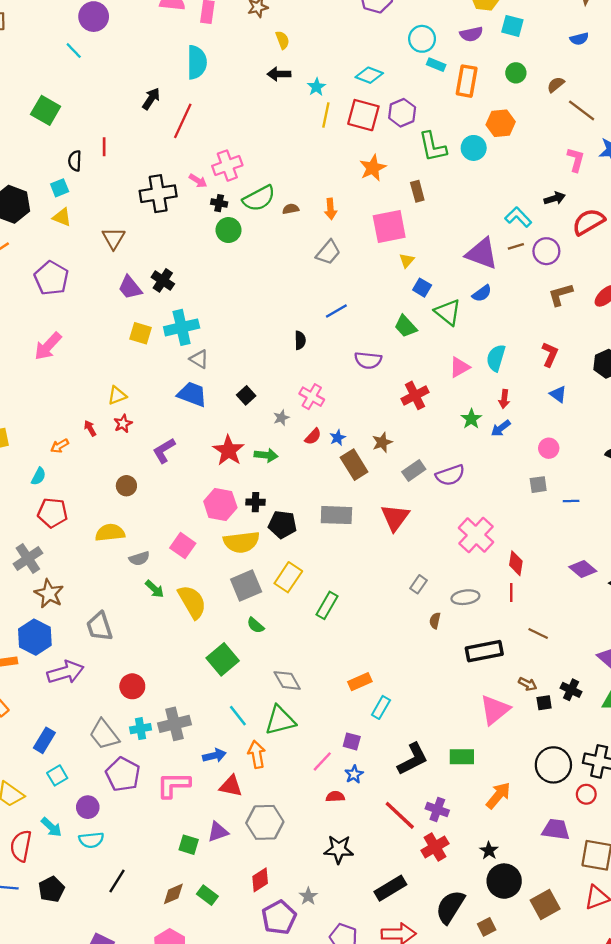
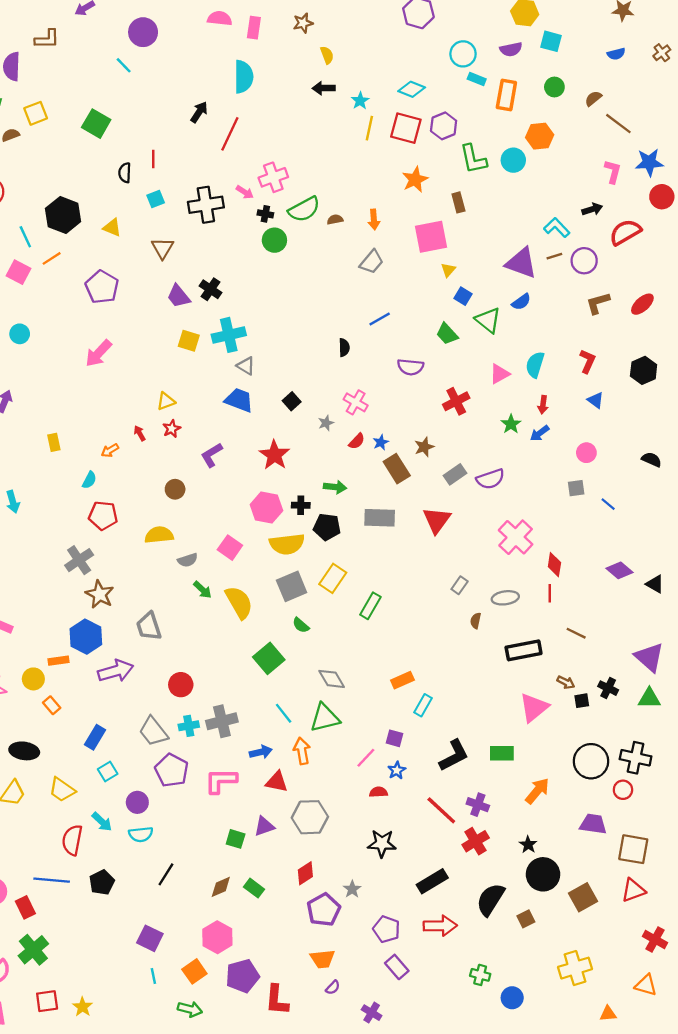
cyan square: (60, 188) -> (156, 199), moved
green arrow: (266, 455) -> (335, 487), moved
blue line: (571, 501) -> (608, 504), turned 42

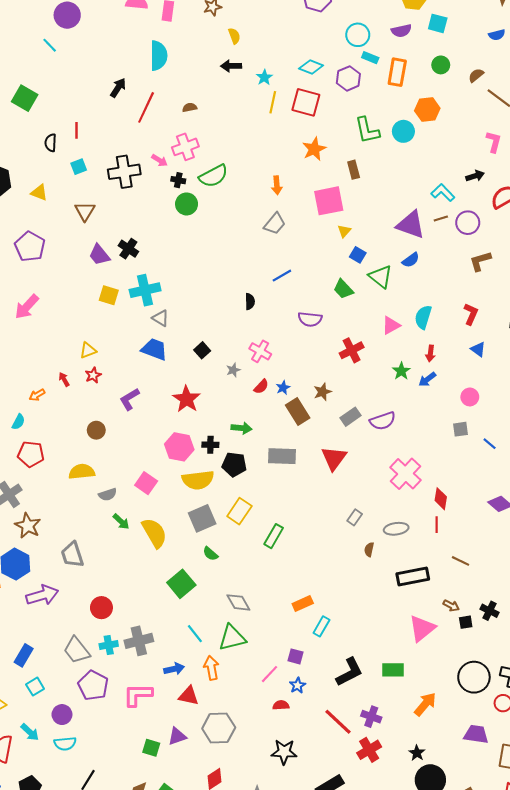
purple hexagon: (444, 126) -> (348, 78), moved
brown semicircle: (335, 220) -> (190, 107), moved

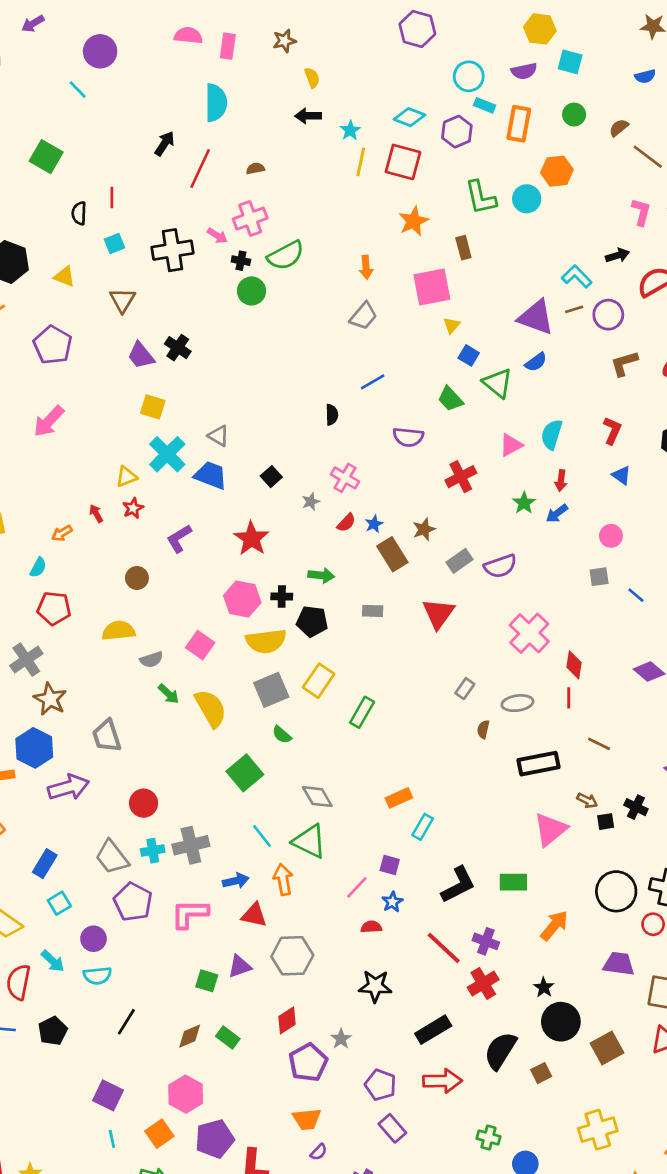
cyan cross: (145, 290) -> (167, 454), moved, turned -32
gray rectangle: (282, 456) -> (373, 611), size x0.6
green triangle: (232, 638) -> (309, 841), turned 40

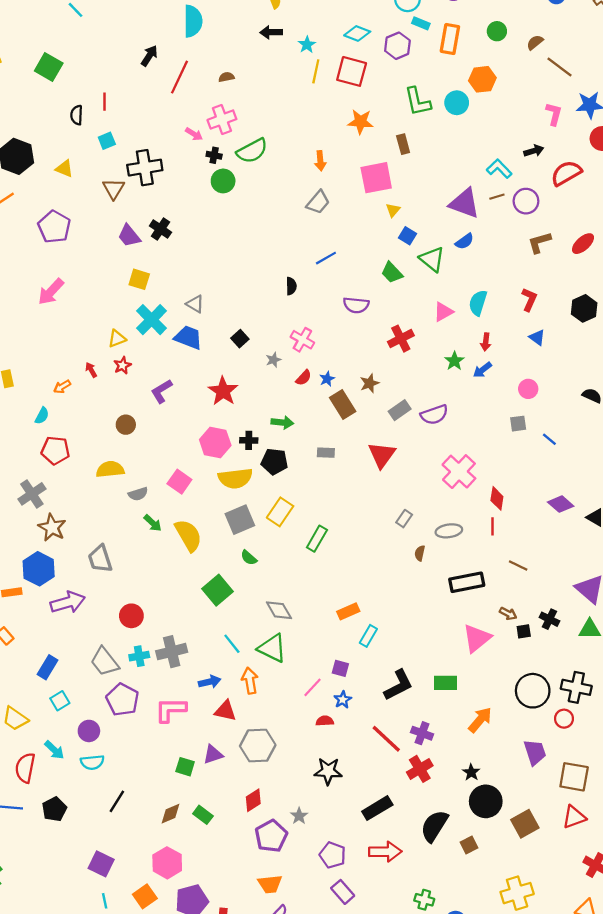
orange star: (413, 221) -> (361, 122), turned 30
black cross: (172, 250) -> (145, 168), moved
purple trapezoid: (619, 964) -> (535, 752), turned 64

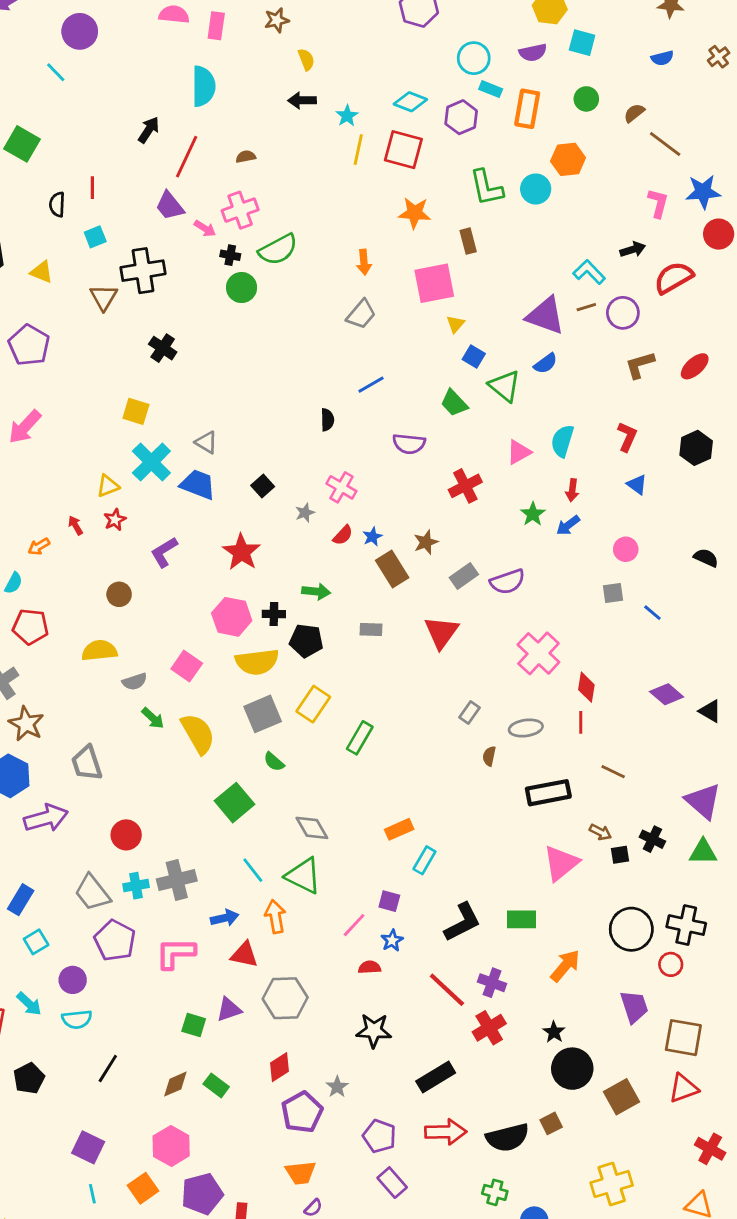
purple trapezoid: (129, 236) -> (170, 206), moved
black semicircle: (434, 826) -> (507, 1138), moved, turned -136

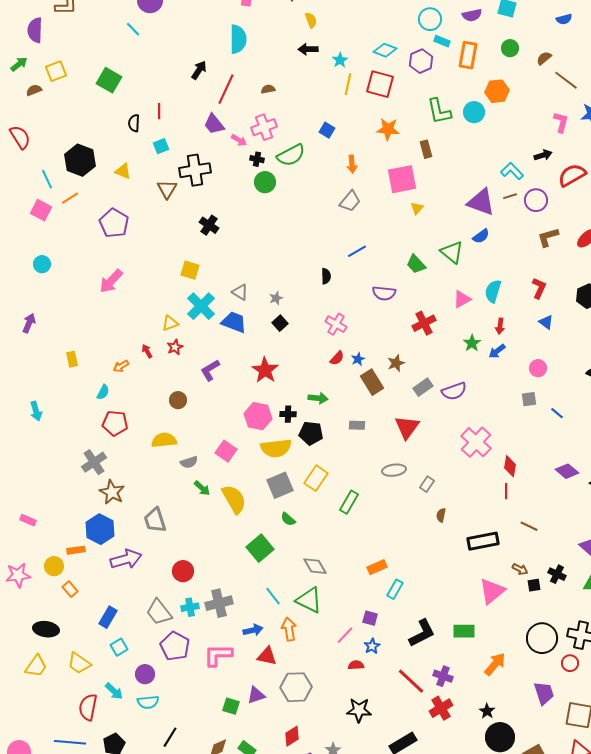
blue square: (474, 356) -> (327, 130), moved
gray star: (305, 513) -> (276, 298), moved
gray ellipse: (526, 728) -> (394, 470), moved

